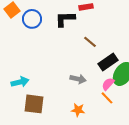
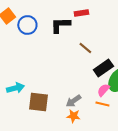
gray arrow: (78, 79) -> (73, 101), moved, turned 133
orange line: (107, 98) -> (102, 104), turned -32
brown square: (34, 104) -> (38, 102), moved

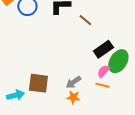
brown line: (85, 48) -> (85, 20), moved
cyan arrow: (15, 88) -> (15, 95), moved

